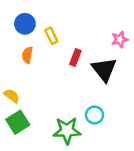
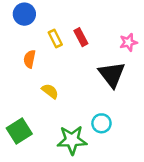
blue circle: (25, 24) -> (24, 14), moved
red rectangle: (75, 57) -> (81, 37), moved, turned -49
yellow semicircle: (12, 96) -> (50, 91), moved

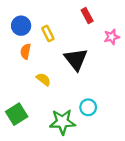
blue circle: (24, 14) -> (21, 26), moved
red rectangle: (81, 37) -> (87, 16), moved
black triangle: (112, 74) -> (76, 59), moved

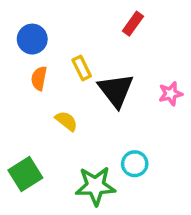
red rectangle: (87, 16) -> (133, 24), turned 64
yellow rectangle: (48, 34) -> (82, 68), moved
pink star: (112, 37) -> (171, 94), moved

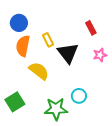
red rectangle: (133, 24) -> (91, 28), moved, turned -64
orange semicircle: (39, 78) -> (23, 46), size x1.5
yellow semicircle: (66, 121) -> (39, 71), size x1.5

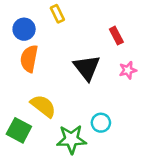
yellow rectangle: (48, 40) -> (57, 14), moved
yellow semicircle: (39, 71) -> (43, 106), moved
green square: (15, 102) -> (19, 130), turned -30

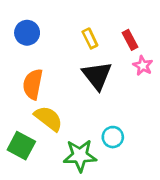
yellow rectangle: (57, 14) -> (90, 38), moved
orange semicircle: (29, 59) -> (33, 84), moved
pink star: (128, 70) -> (143, 66), moved, turned -30

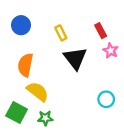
yellow rectangle: (90, 38) -> (61, 33), moved
cyan circle: (113, 137) -> (106, 99), moved
green star: (80, 156) -> (45, 118), moved, size x0.6

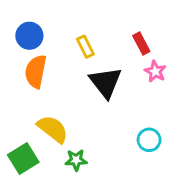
orange semicircle: (25, 65) -> (36, 71), moved
green square: (17, 113) -> (23, 158), turned 30
green star: (45, 118) -> (76, 160), moved

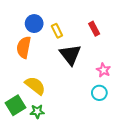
blue circle: (29, 36) -> (34, 24), moved
pink star: (155, 71) -> (103, 70), moved
green star: (76, 160) -> (37, 111), moved

